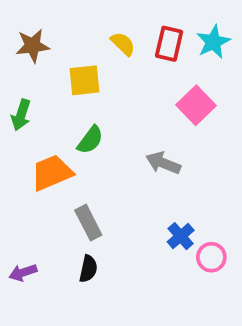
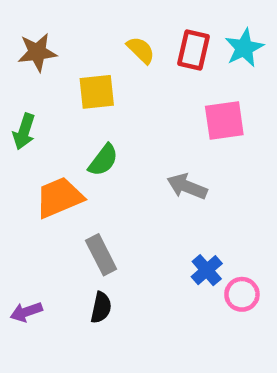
pink square: (196, 105) -> (224, 120), turned 36

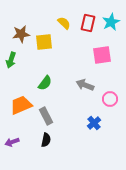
brown star: (37, 52) -> (21, 34), moved
green semicircle: (103, 160) -> (45, 83), moved
orange trapezoid: (59, 198) -> (21, 105), moved
pink circle: (242, 294) -> (110, 99), moved

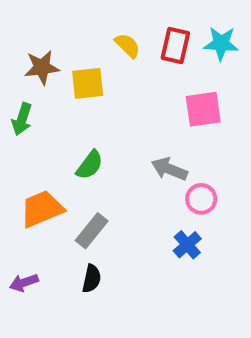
cyan star: (111, 22) -> (221, 43), turned 30
pink circle: (110, 99) -> (201, 199), moved
gray rectangle: (46, 116) -> (92, 231), turned 66

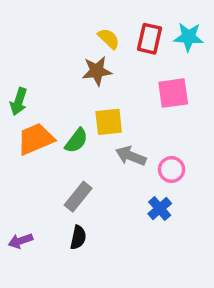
brown star: (42, 67) -> (97, 71), moved
yellow square: (88, 83) -> (109, 122), moved
gray arrow: (169, 169) -> (131, 156), moved
orange trapezoid: (42, 209) -> (36, 139), moved

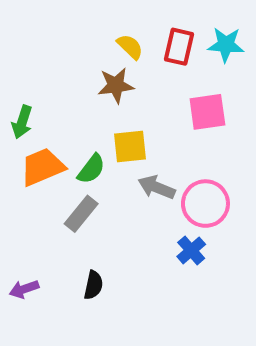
pink circle: (172, 169) -> (205, 204), size x1.5
gray rectangle: (78, 197) -> (81, 214), moved

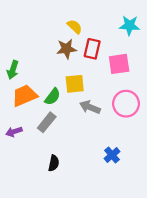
red rectangle: (179, 47) -> (92, 49), moved
pink circle: (205, 204) -> (126, 104), moved
blue cross: (191, 250) -> (112, 155), moved
purple arrow: (24, 289) -> (14, 132), moved

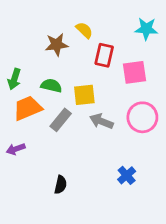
brown star: (66, 49) -> (57, 45), moved
green semicircle: (52, 97) -> (51, 86), moved, turned -114
gray rectangle: (47, 122) -> (61, 120), moved

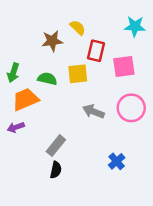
yellow square: (84, 95) -> (78, 74), moved
gray rectangle: (61, 120) -> (56, 146), moved
purple arrow: (16, 149) -> (16, 127), moved

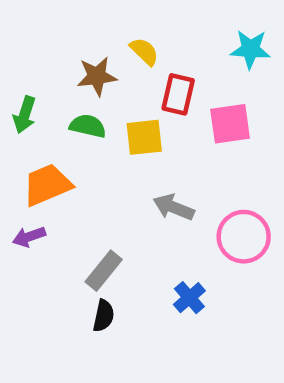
green arrow: (13, 73) -> (25, 115), moved
green semicircle: (47, 79) -> (88, 126), moved
pink circle: (131, 108) -> (244, 237), moved
blue cross: (117, 161) -> (189, 298), moved

